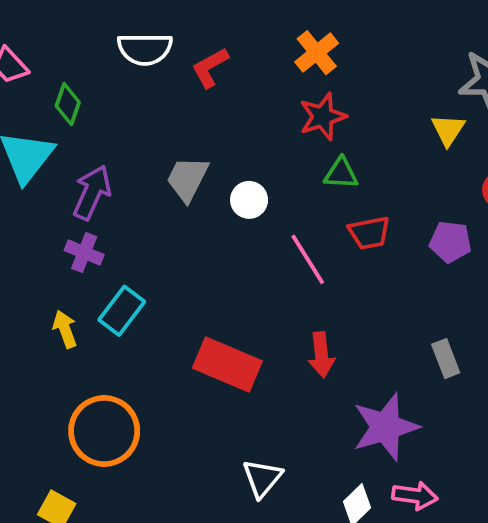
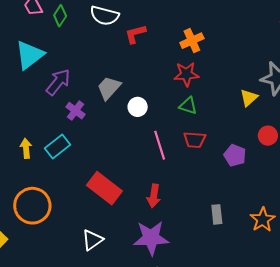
green diamond: (68, 104) -> (60, 16), moved
purple cross: (84, 253) -> (75, 111), moved
purple star: (385, 427) -> (151, 238), moved
white triangle: (262, 478) -> (92, 240), moved

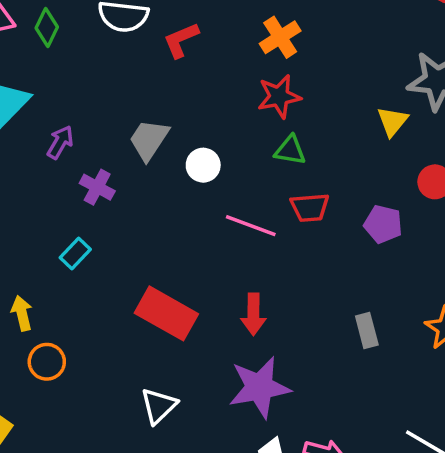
purple arrow: (58, 82) -> (60, 142), size x0.7
pink line: (160, 145) -> (251, 226), turned -44
cyan rectangle: (58, 147) -> (75, 254), size x0.7
yellow arrow: (26, 148) -> (22, 313), moved
orange circle: (32, 206) -> (47, 362), size x0.6

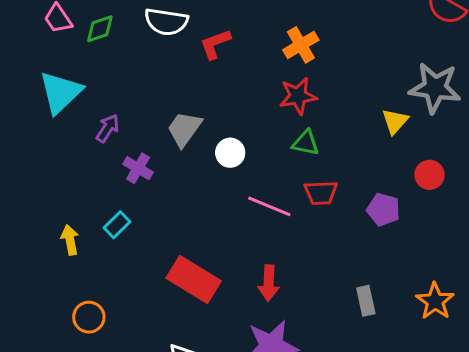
green diamond: (47, 27) -> (100, 29), turned 44
yellow arrow: (22, 313) -> (70, 240), moved

